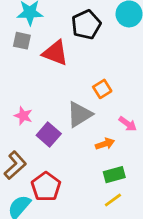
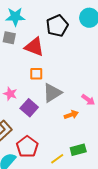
orange square: (102, 89) -> (36, 74), moved, turned 32
green rectangle: (114, 175) -> (78, 150), moved
yellow line: (113, 200) -> (57, 159), moved

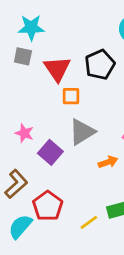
black pentagon: (57, 26) -> (100, 65), moved
red triangle: (34, 47) -> (57, 69), turned 35
orange square: (36, 74) -> (71, 96), moved

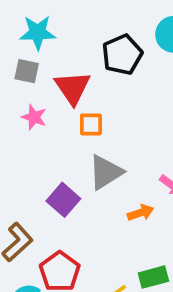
black pentagon: (100, 65) -> (122, 55), moved
pink star: (24, 133) -> (34, 117), moved

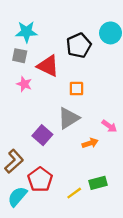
red triangle: (73, 88) -> (48, 66), turned -30
orange square: (91, 124) -> (76, 89), moved

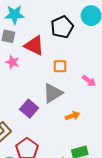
pink arrow: (109, 126) -> (89, 81), moved

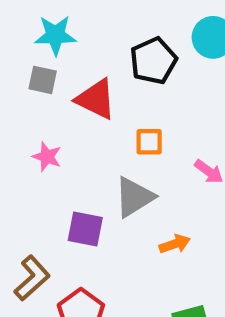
pink star: (12, 62) -> (47, 157), moved
purple square: (29, 109) -> (85, 229), turned -30

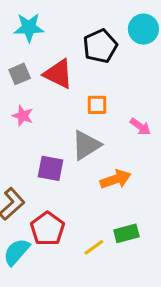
gray square: (43, 80) -> (20, 74), moved, turned -35
orange arrow: (175, 244) -> (116, 179), size x1.4

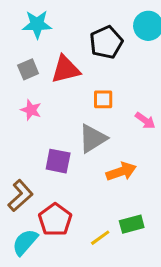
red triangle: (58, 74) -> (66, 69), turned -40

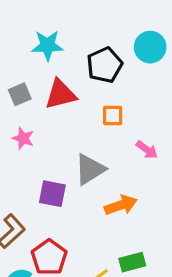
cyan star: (37, 24) -> (47, 45), moved
orange square: (103, 99) -> (113, 116), moved

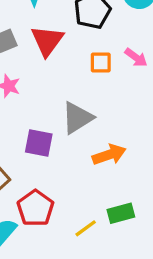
red triangle: (61, 94) -> (47, 41), turned -40
pink arrow: (147, 150) -> (136, 58), moved

